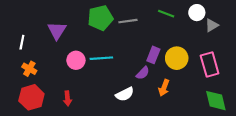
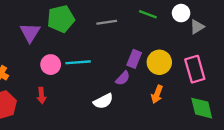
green pentagon: (100, 18) -> (61, 19), moved
orange arrow: (164, 88) -> (157, 94), moved
red arrow: (67, 98) -> (41, 95), moved

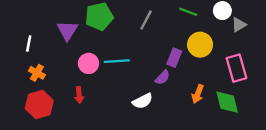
gray line: (107, 22) -> (146, 20), turned -54
yellow circle: (159, 62) -> (200, 45), moved
green diamond: (202, 108) -> (227, 102), moved

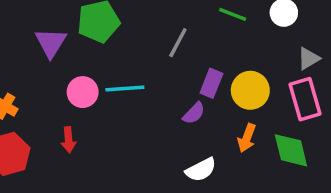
gray line: (146, 20) -> (178, 43), moved
gray triangle: (239, 25) -> (309, 59), moved
yellow circle: (200, 45) -> (250, 90), moved
white semicircle: (143, 101) -> (201, 170), moved

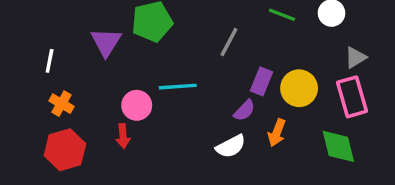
pink circle: (83, 92) -> (137, 105), moved
orange arrow: (247, 138) -> (277, 133), moved
white semicircle: (201, 170) -> (231, 146), moved

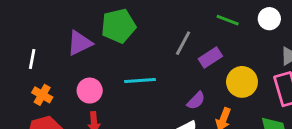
purple triangle: (106, 42) -> (80, 43), turned 32
purple rectangle: (261, 81) -> (210, 57), moved, turned 35
pink circle: (137, 105) -> (90, 91), moved

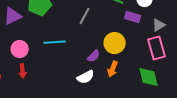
purple rectangle: (210, 57) -> (133, 17), moved, turned 49
yellow circle: (242, 82) -> (115, 43), moved

